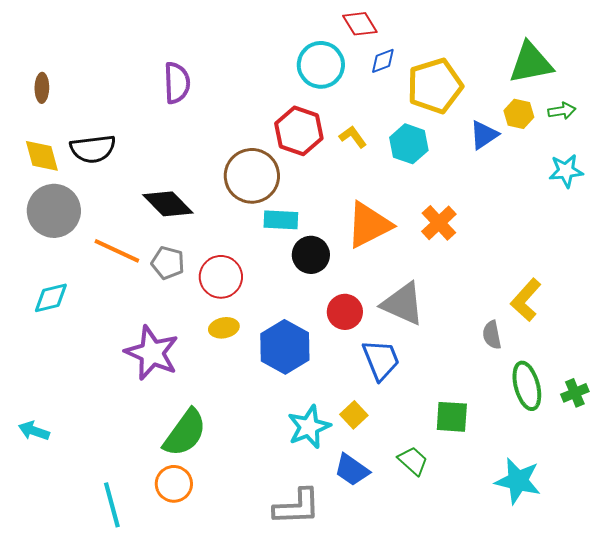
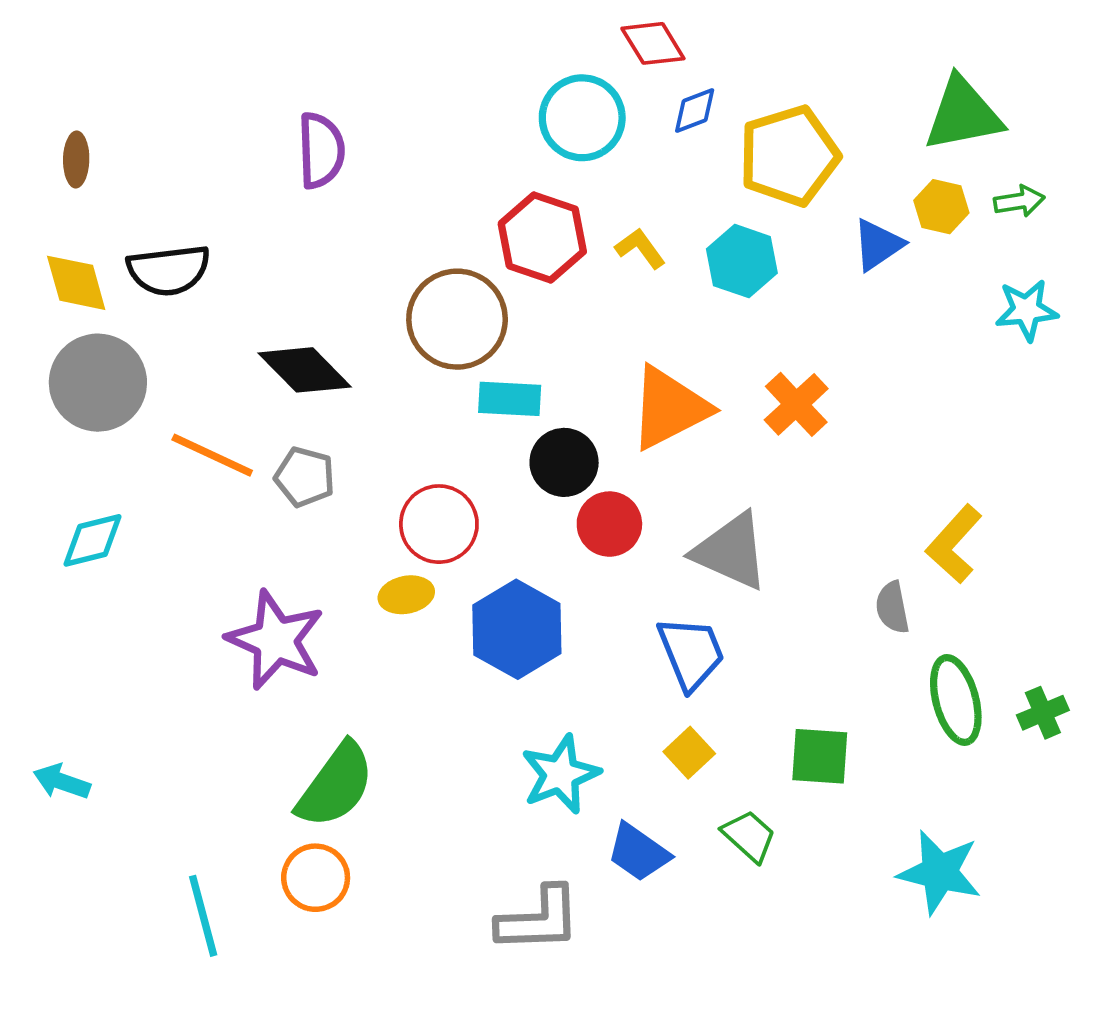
red circle: (221, 277) -> (439, 524), moved
red circle: (345, 312) -> (609, 524), moved
yellow square: (354, 415) -> (689, 753), moved

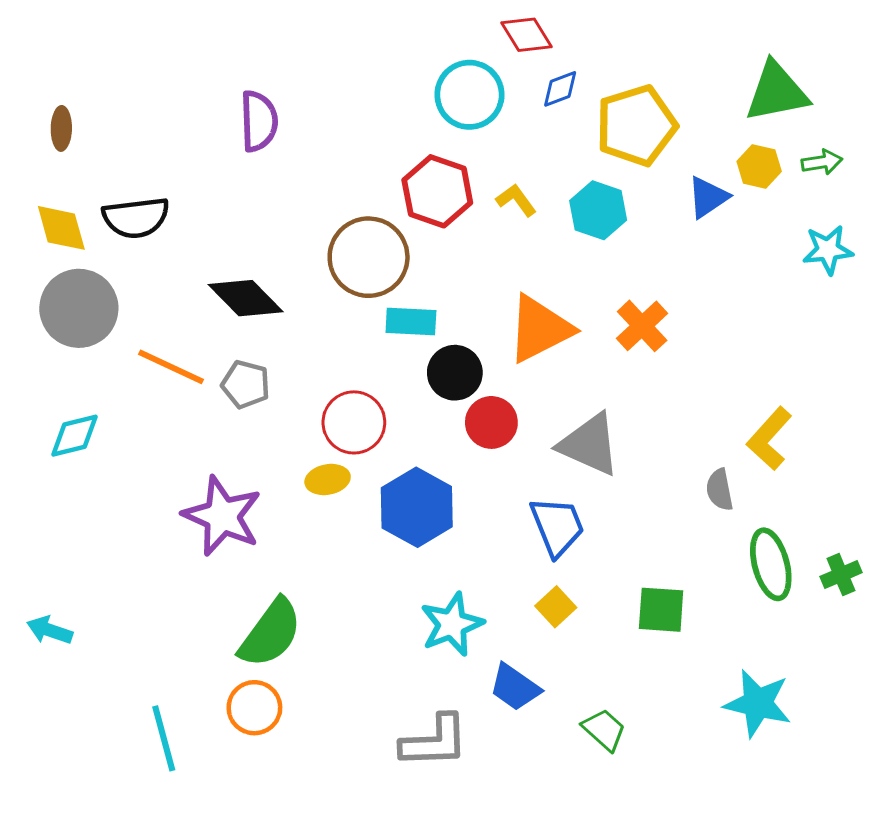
green trapezoid: (749, 836) -> (604, 730), moved

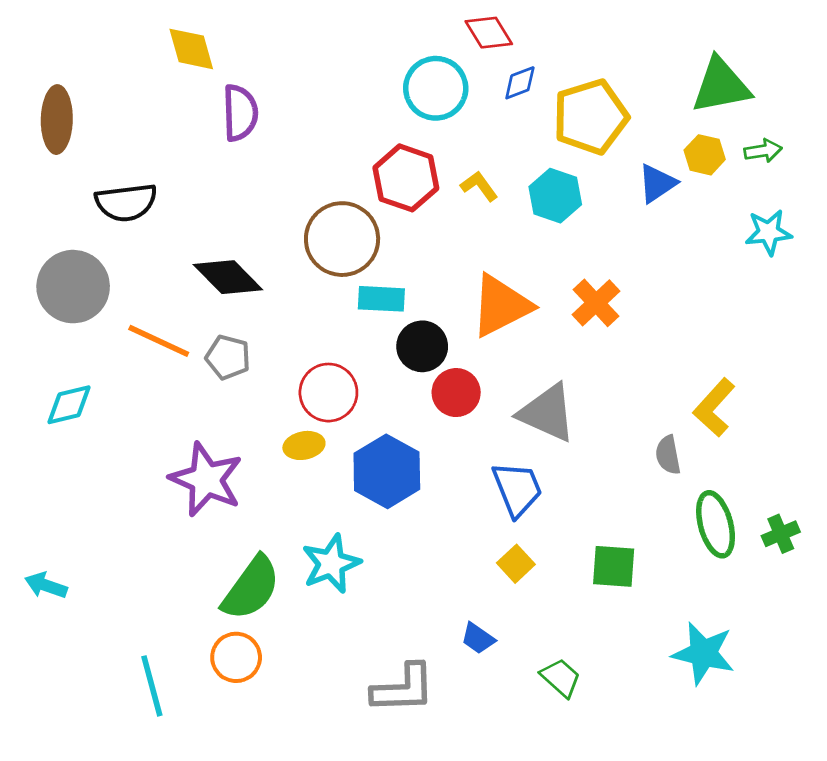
brown ellipse: (61, 128) -> (57, 120), size x1.6
yellow diamond: (61, 228) -> (191, 49), moved
cyan star: (452, 624) -> (331, 564), moved
blue trapezoid: (515, 687) -> (478, 638), size x0.7

